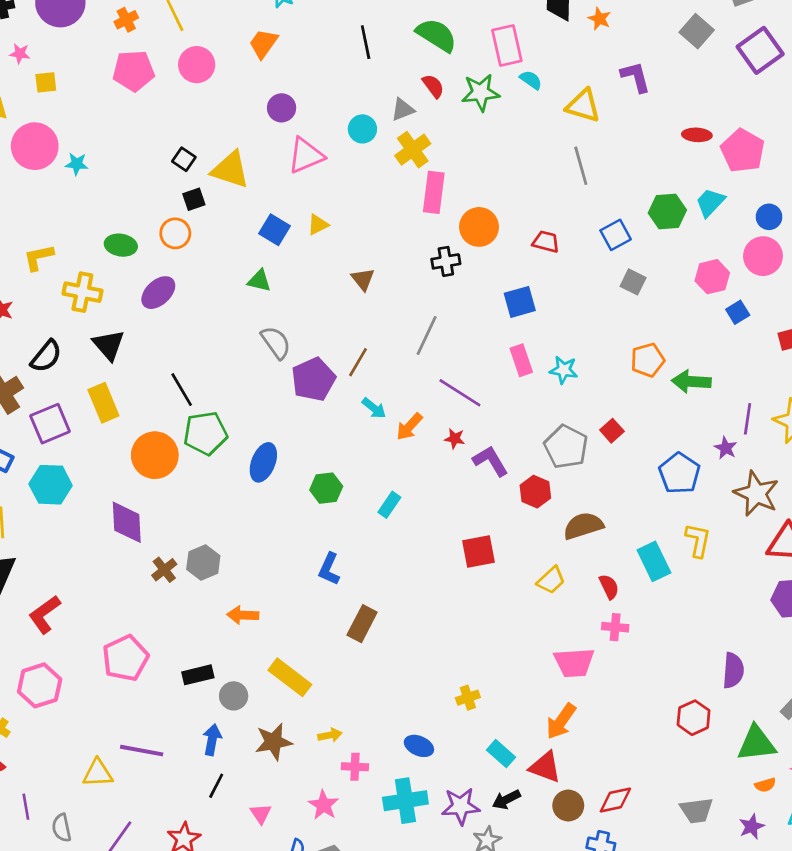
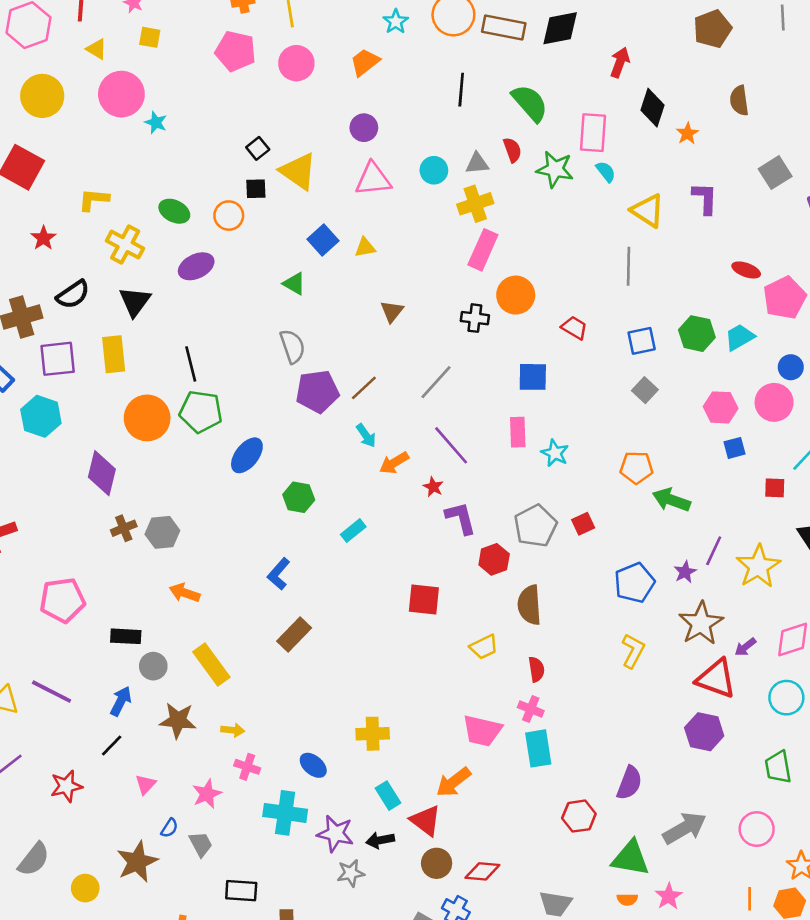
brown semicircle: (583, 526) -> (529, 605), turned -93
cyan rectangle: (654, 561) -> (538, 748), moved
yellow cross: (468, 698) -> (373, 734), size x1.4

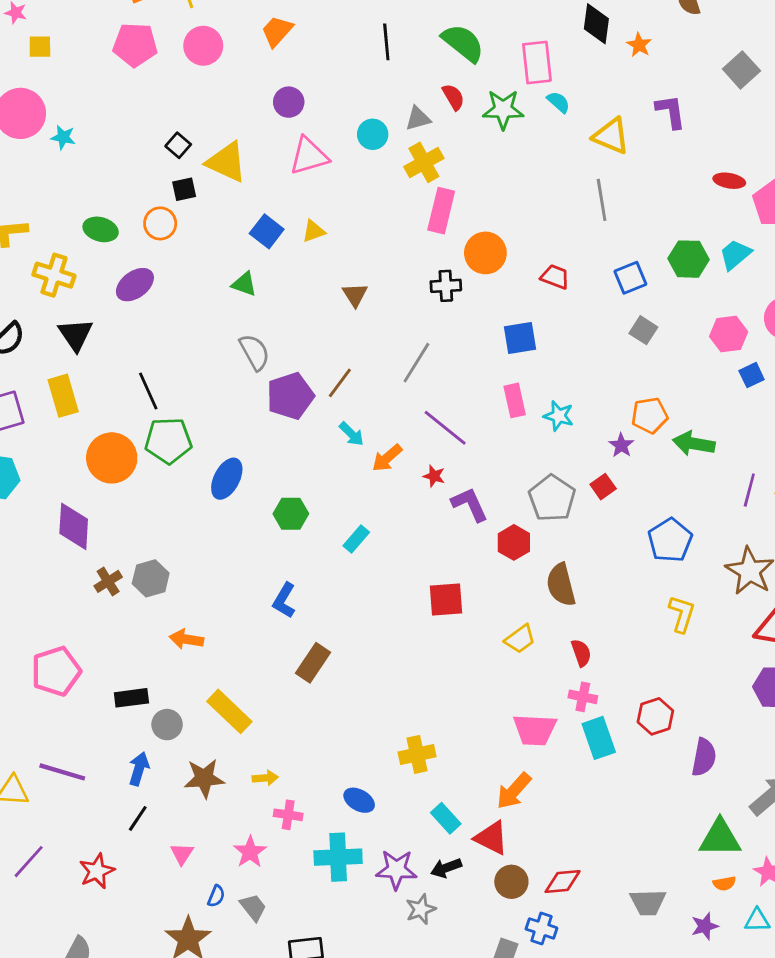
purple star: (685, 572) -> (621, 445), moved
red hexagon: (579, 816) -> (655, 716), moved

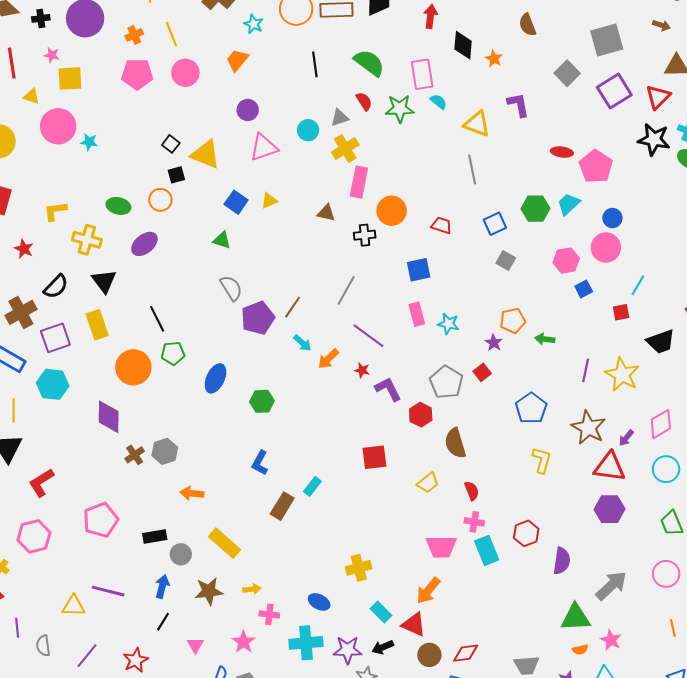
yellow square: (40, 47) -> (70, 78), size x1.5
brown triangle: (355, 295) -> (326, 213), moved, turned -42
green pentagon: (168, 441) -> (173, 353), size x0.7
green arrow: (694, 444) -> (545, 339), size x0.7
cyan rectangle: (356, 539) -> (312, 486), moved

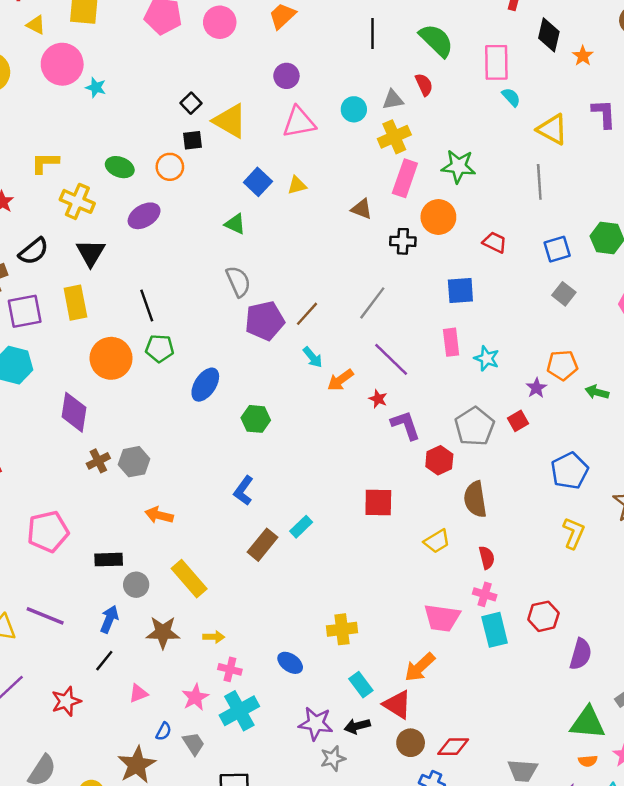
green star: (400, 109) -> (458, 166), moved
cyan cross: (306, 643) -> (239, 711), moved, turned -32
pink triangle: (195, 645) -> (138, 693), turned 30

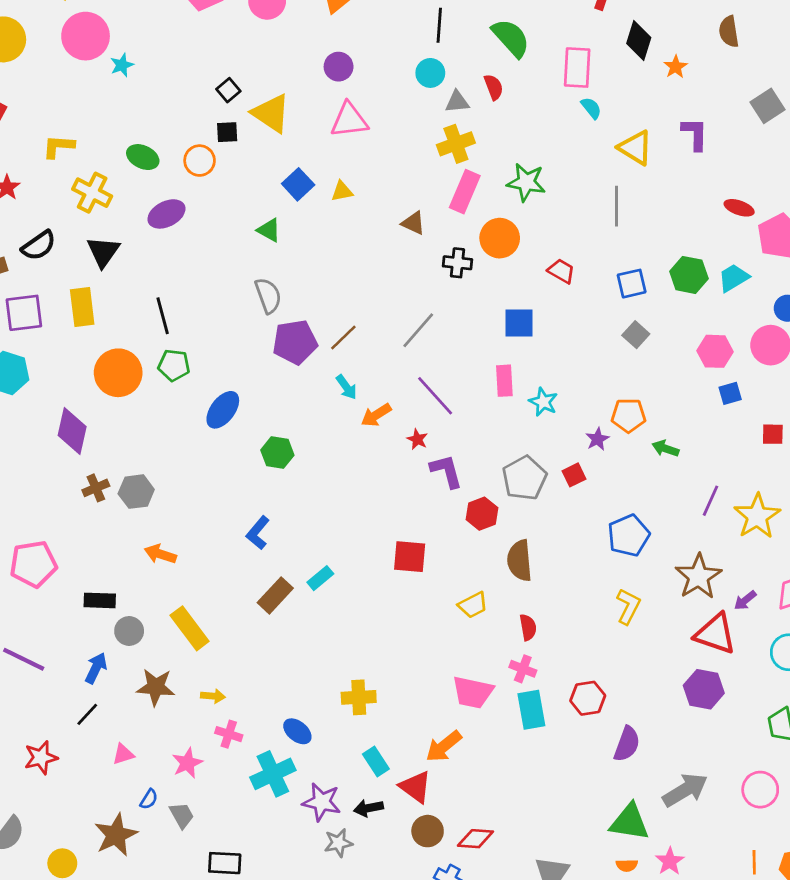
cyan star: (96, 87) -> (122, 65), turned 30
cyan circle: (354, 109) -> (430, 73), moved
cyan cross: (239, 711) -> (273, 774), moved

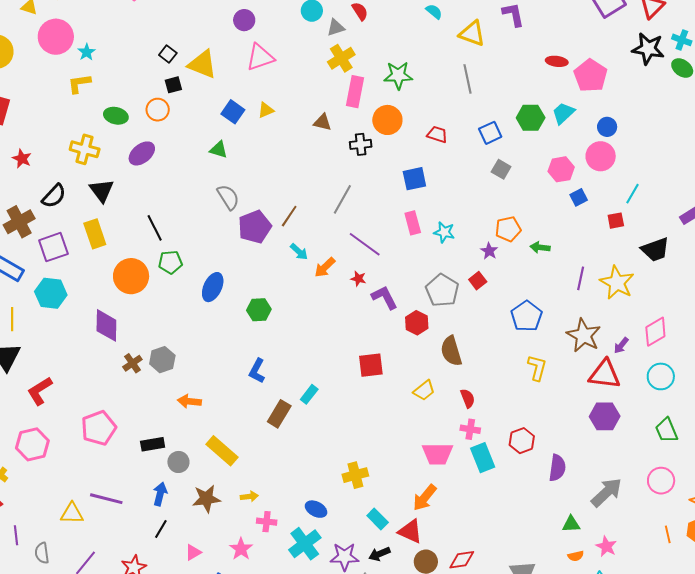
yellow L-shape: (59, 146) -> (79, 84), moved
green triangle: (630, 822) -> (571, 524), size x0.6

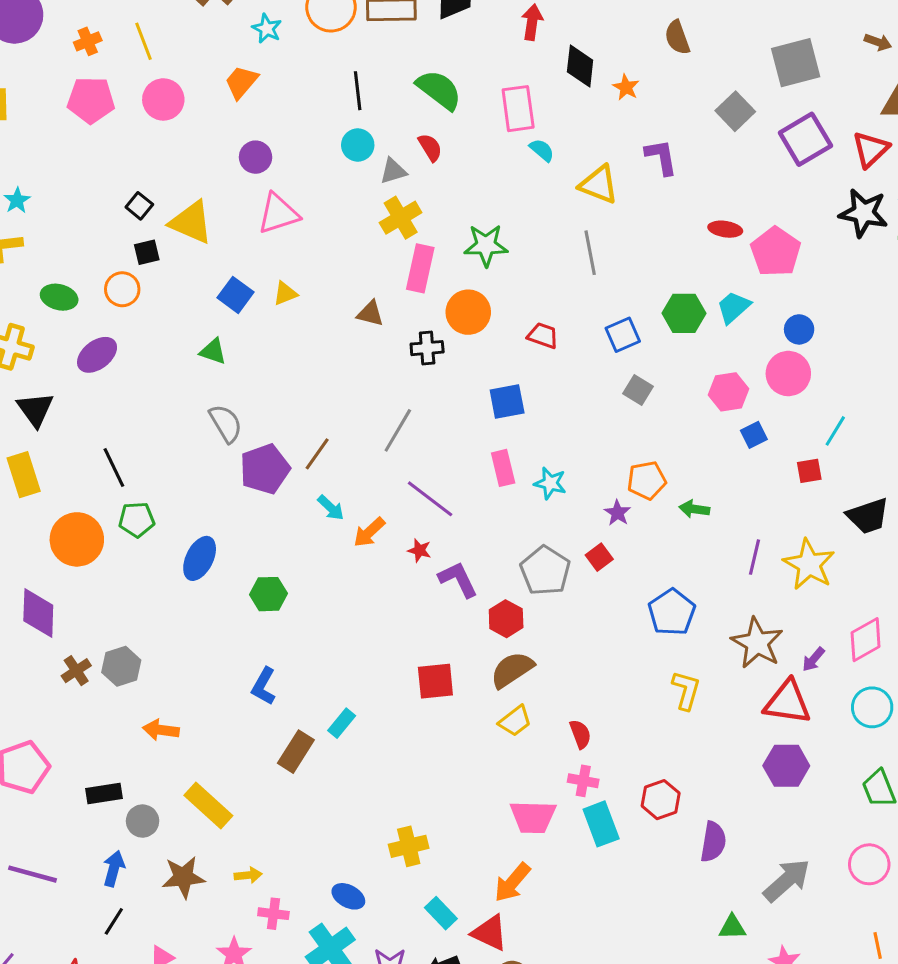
brown semicircle: (451, 351) -> (512, 670), moved, turned 72

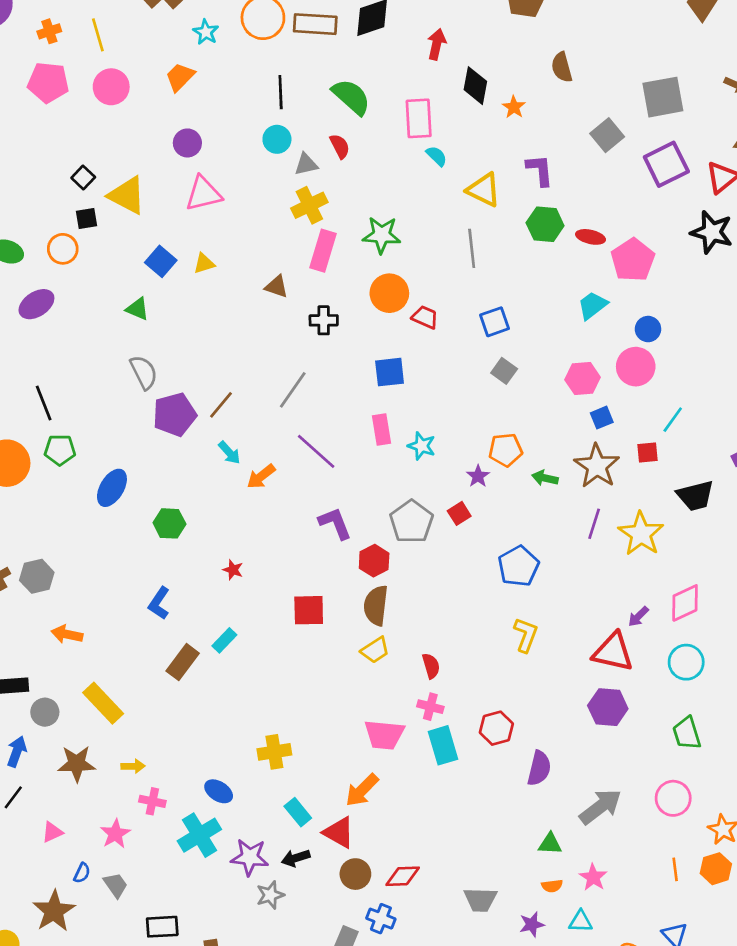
orange circle: (468, 312) -> (389, 293), moved
green hexagon: (684, 313) -> (545, 224), moved
red star: (420, 550) -> (233, 570), moved
brown star: (757, 643) -> (597, 466), moved
brown semicircle: (512, 670) -> (376, 605), turned -54

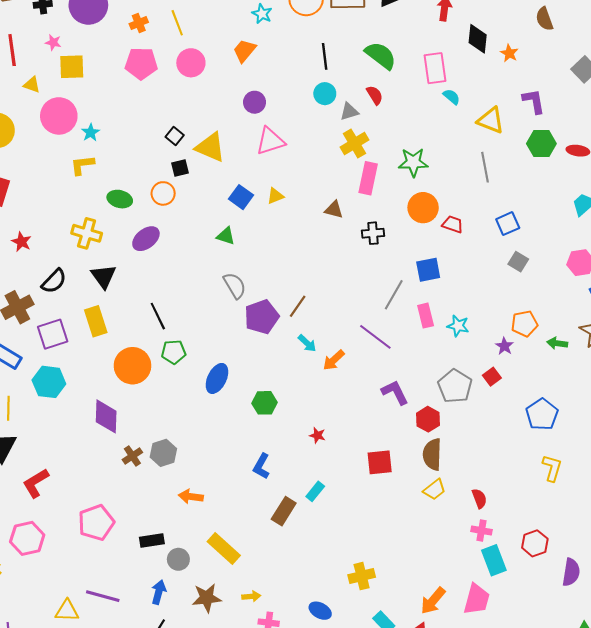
gray line: (293, 390) -> (394, 295), moved
pink trapezoid: (384, 735) -> (477, 599), moved, turned -76

